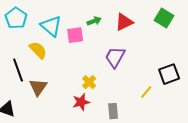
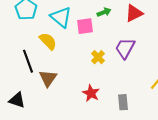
yellow cross: (89, 82) -> (98, 57), moved
red star: (81, 102) -> (91, 93), turned -30

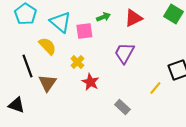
yellow cross: (98, 57) -> (77, 62), moved
red star: (91, 93) -> (90, 82), moved
gray rectangle: (123, 102) -> (122, 107), turned -42

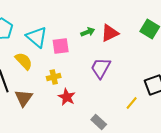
green arrow: (103, 17) -> (88, 32), moved
yellow cross: (77, 62) -> (54, 77), turned 32

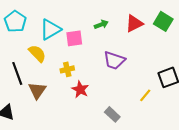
red triangle: (110, 33) -> (134, 23), moved
cyan triangle: (37, 37) -> (50, 29), turned 50
purple trapezoid: (101, 68) -> (114, 60), turned -100

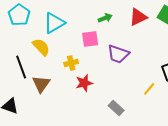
pink square: (74, 38) -> (90, 39), moved
red star: (80, 89) -> (84, 83), turned 30

